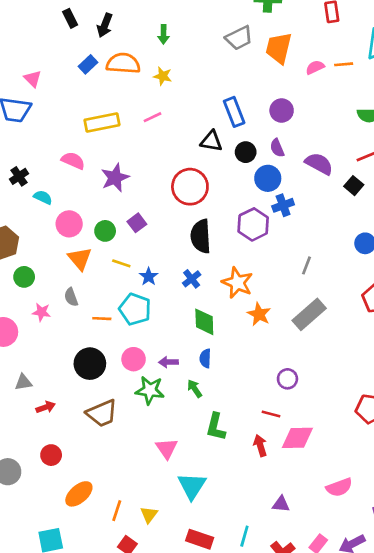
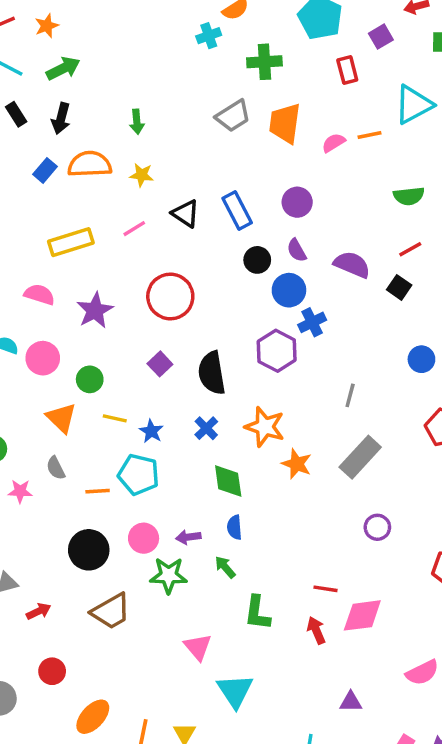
black triangle: (211, 141) -> (186, 213), moved, turned 30
red circle: (190, 187) -> (170, 296), moved
purple square: (137, 223) -> (160, 364), moved
pink circle: (69, 224) -> (43, 358), moved
purple circle: (287, 379) -> (377, 527), moved

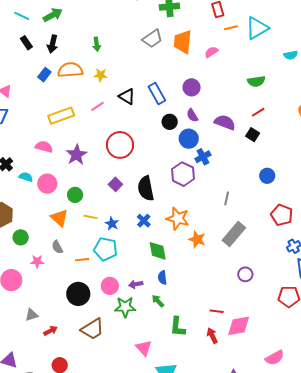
orange line: (370, 135) -> (231, 28), moved

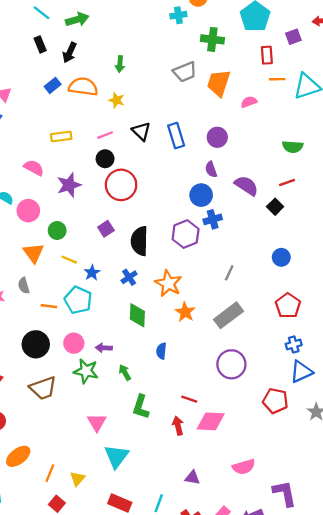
yellow rectangle: (61, 116) -> (61, 136), size x0.7
black circle: (170, 122) -> (105, 159), moved
purple circle: (245, 274) -> (231, 364), size x1.6
blue semicircle: (162, 278) -> (161, 351), moved

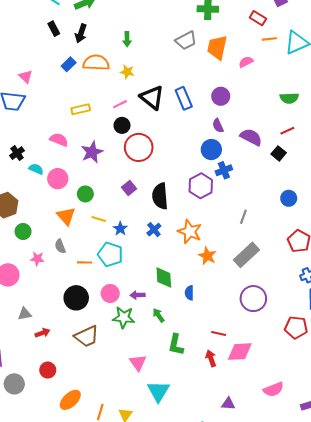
red rectangle: (267, 55) -> (258, 18), turned -49
black triangle: (141, 131) -> (152, 98), size x1.4
green diamond: (137, 315) -> (164, 278), moved

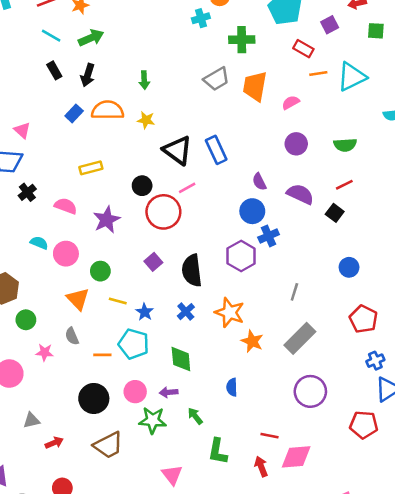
purple circle: (221, 96) -> (296, 144), moved
pink line: (120, 104) -> (187, 188), moved
black cross: (17, 153) -> (27, 192), moved
green diamond: (164, 278) -> (181, 359), moved

